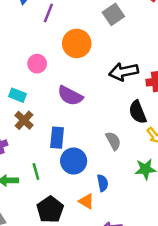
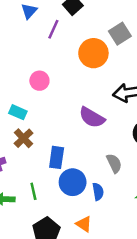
orange circle: (77, 43) -> (93, 53), moved
purple semicircle: (70, 96) -> (92, 117), moved
blue semicircle: (103, 183) -> (98, 192), moved

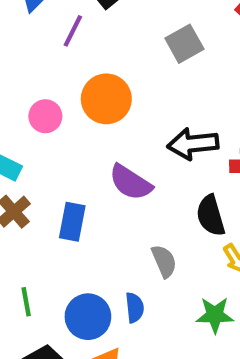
orange circle: (93, 53) -> (106, 99), moved
blue rectangle: (57, 157) -> (72, 222), moved
blue circle: (73, 182) -> (88, 317), moved

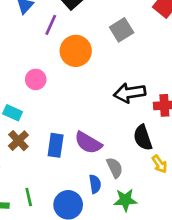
orange circle: (106, 99) -> (76, 51), moved
purple semicircle: (130, 182) -> (88, 143), moved
blue semicircle: (135, 308) -> (95, 184), moved
green star: (215, 315) -> (125, 200), moved

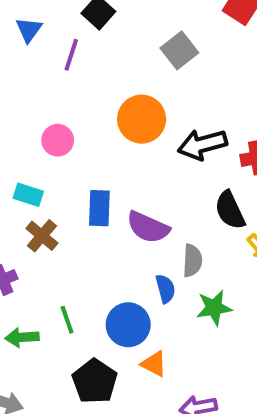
orange circle: (76, 51) -> (142, 119), moved
blue rectangle: (56, 145) -> (99, 208), moved
gray semicircle: (115, 168) -> (192, 261), turned 35

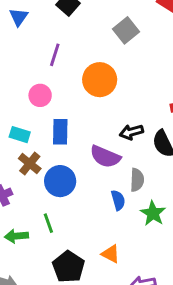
purple line: (71, 55) -> (55, 55), moved
black arrow: (202, 145) -> (131, 132), moved, size x0.7
blue rectangle: (99, 208) -> (60, 132), moved
green star: (214, 308) -> (153, 213), turned -30
blue circle: (128, 325) -> (60, 181), moved

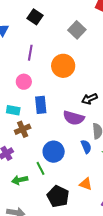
brown cross: (30, 164) -> (23, 129), turned 35
blue circle: (60, 181) -> (54, 152), moved

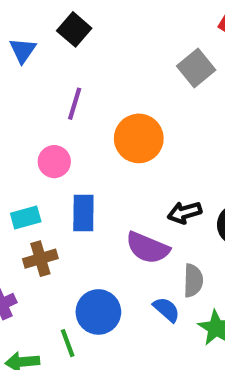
black square: (35, 17) -> (74, 29), moved
gray square: (77, 30) -> (196, 68), moved
cyan rectangle: (13, 110) -> (26, 217), turned -32
blue semicircle: (86, 147) -> (166, 310), turned -32

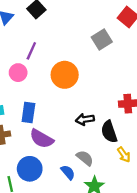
pink circle: (54, 162) -> (18, 73), moved
purple semicircle: (148, 248) -> (42, 139), moved
gray semicircle: (193, 281) -> (85, 158), turned -60

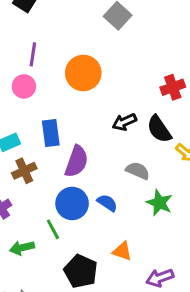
purple semicircle: (42, 139) -> (77, 161), turned -85
blue semicircle: (68, 172) -> (107, 203), moved

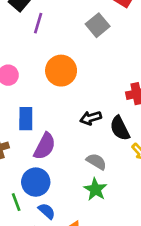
purple line: (33, 54) -> (38, 23), moved
blue semicircle: (107, 203) -> (47, 211), moved
green star: (159, 203) -> (95, 189), moved

